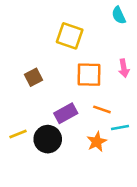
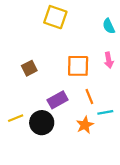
cyan semicircle: (119, 15) -> (109, 26), moved
yellow square: (70, 36) -> (55, 17), moved
orange line: (102, 109) -> (89, 97), turned 49

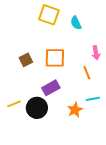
cyan semicircle: (109, 26) -> (76, 23), moved
orange square: (78, 66) -> (55, 58), moved
orange line: (89, 97) -> (87, 73), moved

